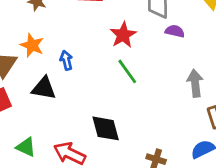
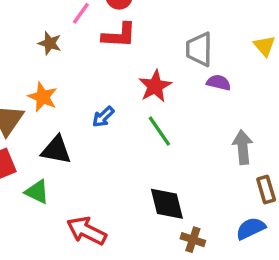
blue arrow: (66, 60) -> (103, 117), moved, turned -120
black diamond: (106, 128) -> (167, 204), moved
green triangle: (26, 147) -> (37, 192), moved

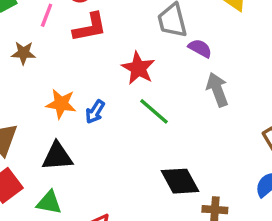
purple semicircle: (219, 83) -> (200, 48), turned 30
orange star: (43, 97) -> (61, 104), moved
gray arrow: (243, 147) -> (217, 90), moved

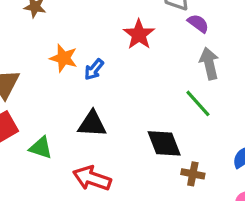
green line: (154, 111) -> (198, 103), moved
black triangle: (57, 156) -> (92, 124), moved

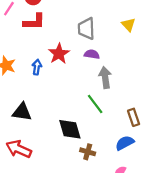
purple semicircle: (198, 23) -> (92, 54), moved, turned -32
blue arrow: (94, 69) -> (37, 67), moved, turned 144

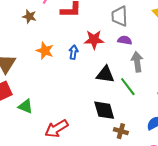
red star: (59, 54) -> (94, 40), turned 30
black triangle: (22, 112) -> (105, 74), moved
red arrow: (19, 149) -> (56, 129), turned -55

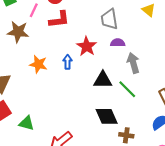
brown star: (29, 16) -> (18, 32), size x1.5
red star: (94, 40) -> (87, 46), turned -30

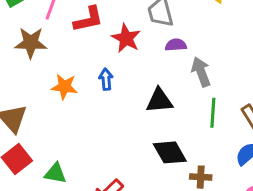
red star: (87, 46) -> (126, 38), moved
green line: (127, 89) -> (213, 113), moved, turned 54

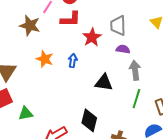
black diamond: (170, 152) -> (89, 120), moved, turned 30
green triangle: (55, 173) -> (26, 113), turned -35

